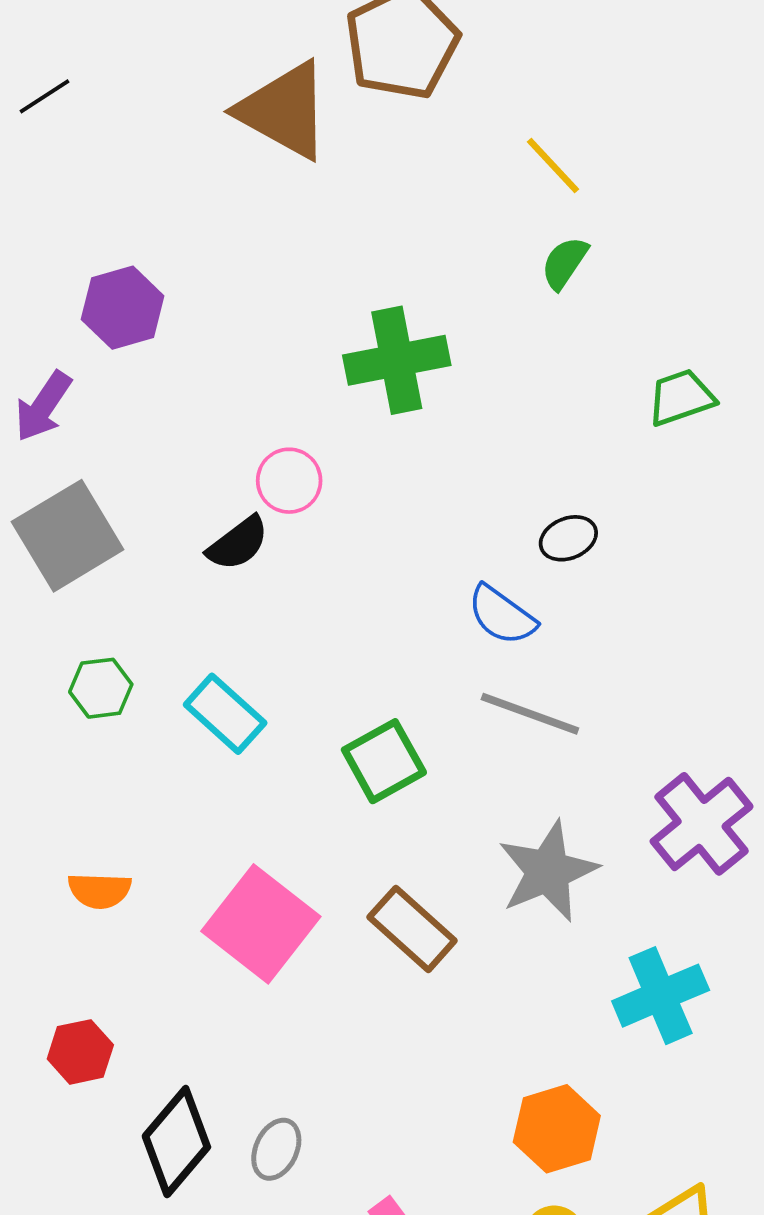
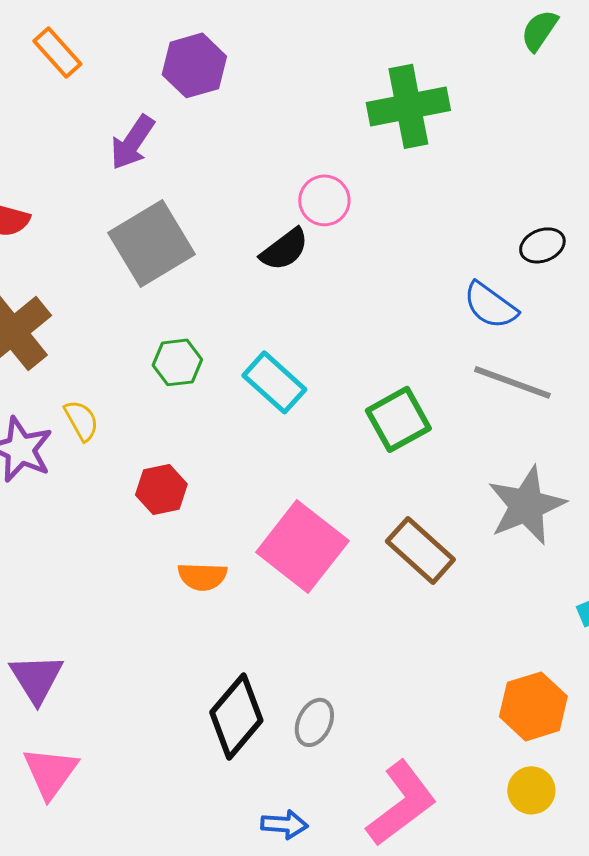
orange semicircle: (100, 891) -> (202, 576), moved
red hexagon: (80, 1052) -> (161, 489), moved

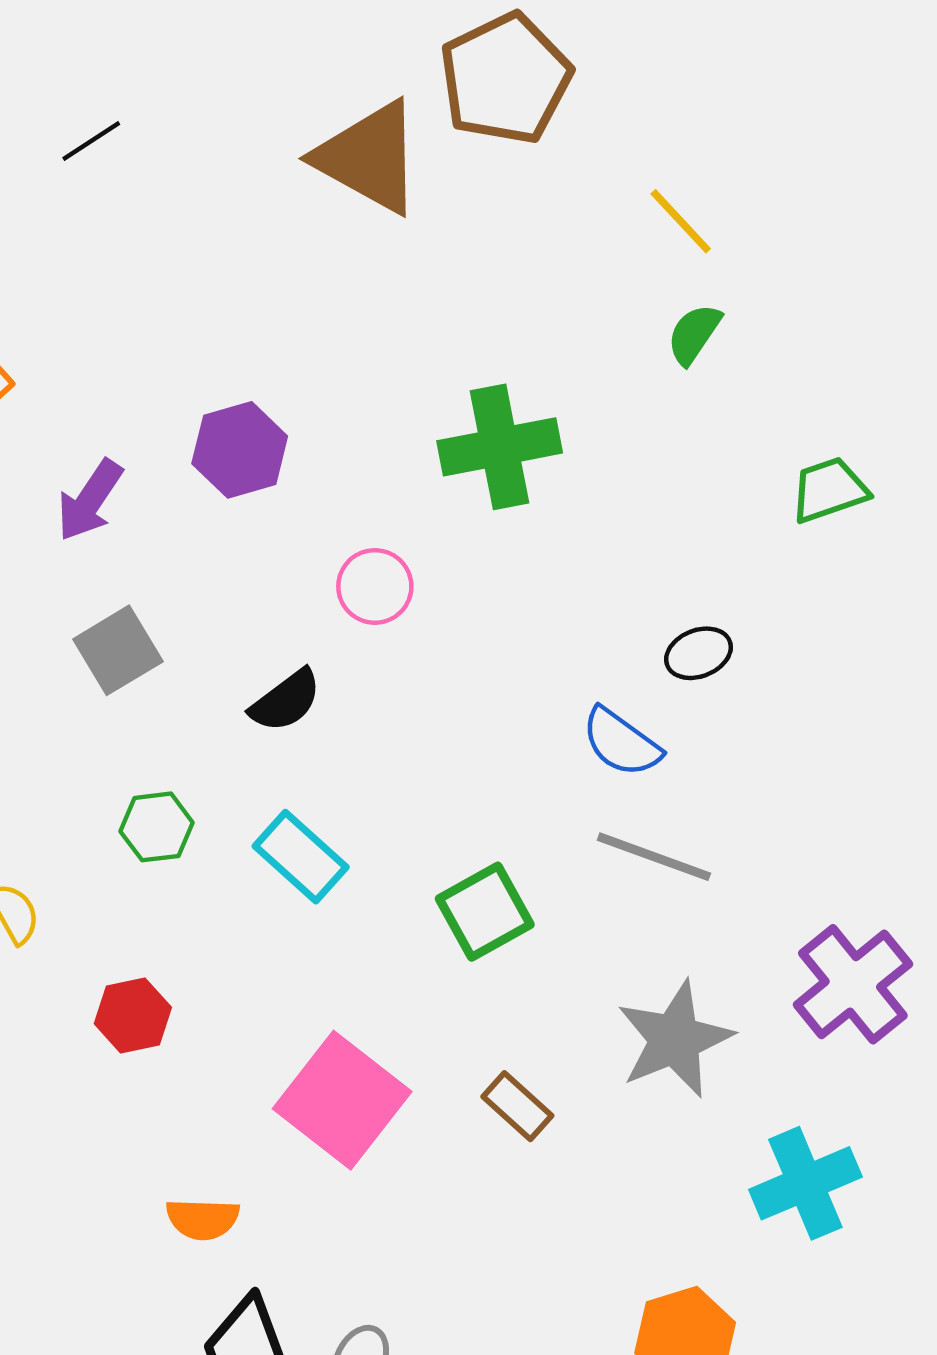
purple hexagon: (194, 65) -> (240, 450), moved
gray square: (151, 243) -> (118, 650), size x0.7
black semicircle: (284, 249) -> (286, 701), moved
brown rectangle: (420, 550) -> (517, 1106), size x0.7
orange semicircle: (202, 576) -> (203, 1219), moved

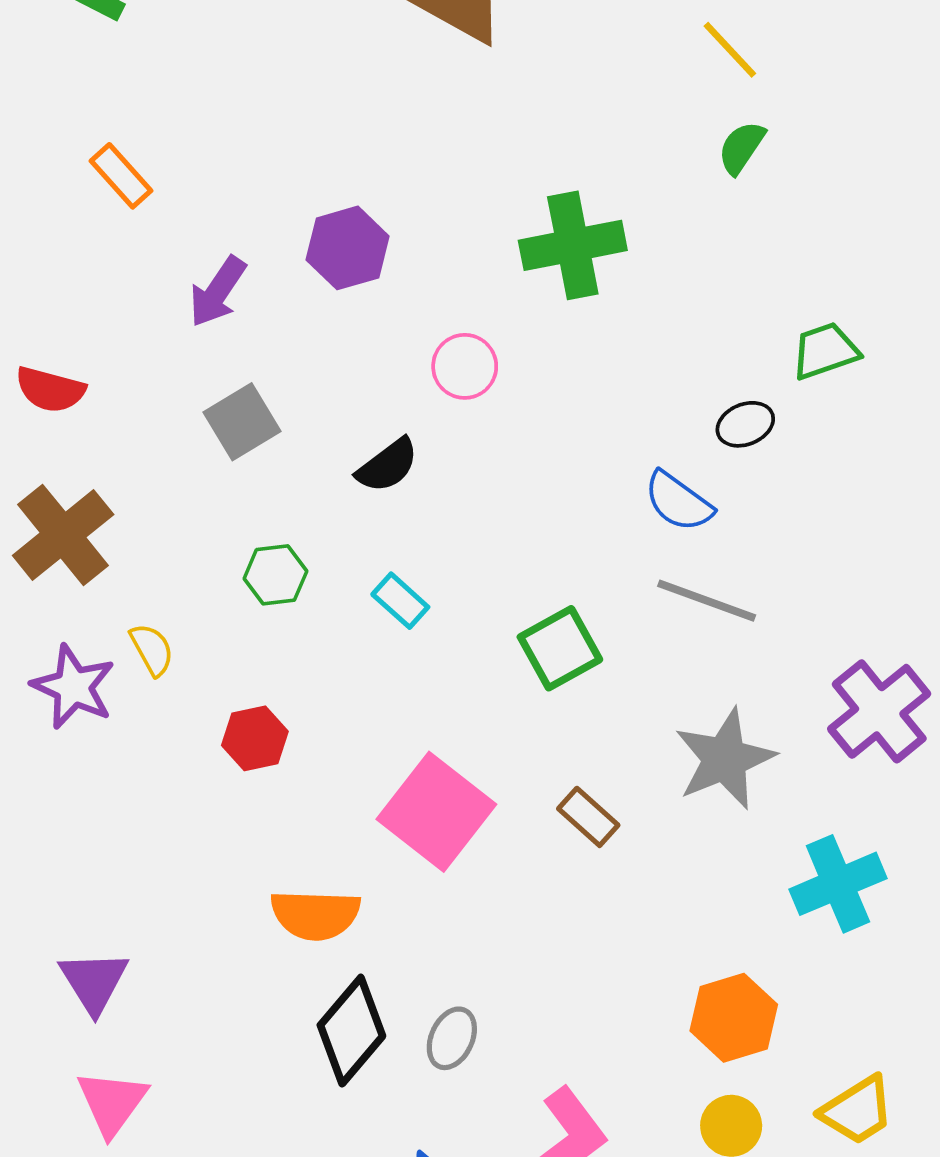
green trapezoid: (829, 490) -> (825, 351), moved
cyan rectangle: (301, 857) -> (400, 601), size x0.7
orange semicircle: (203, 1219) -> (315, 915), size x1.4

